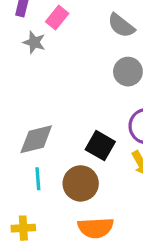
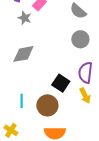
gray diamond: (36, 139) -> (23, 54), moved
yellow cross: (23, 228) -> (11, 130), turned 32

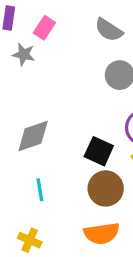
gray diamond: (23, 54) -> (33, 136), moved
brown circle: (47, 105) -> (106, 188), moved

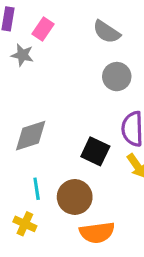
brown circle: (106, 188) -> (75, 197), moved
yellow cross: (30, 240) -> (25, 224), moved

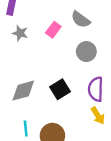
pink rectangle: (43, 29) -> (53, 30), moved
black square: (95, 151) -> (60, 89), moved, turned 30

